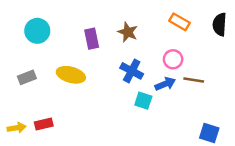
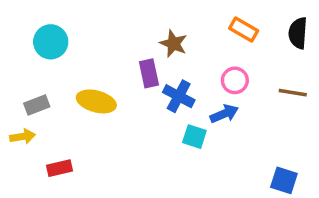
purple rectangle: (92, 39) -> (149, 73), moved
brown line: (194, 80) -> (293, 93), moved
yellow arrow: (17, 128) -> (23, 137), moved

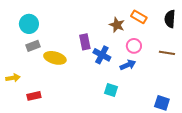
brown star: (173, 44) -> (117, 25), moved
gray rectangle: (37, 105) -> (33, 46), moved
cyan square: (194, 137) -> (111, 90), moved

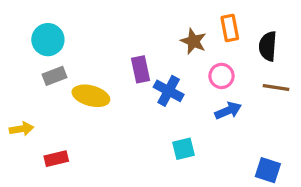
orange rectangle: (139, 17) -> (230, 28), turned 49
black semicircle: (170, 19) -> (268, 46), moved
blue arrow: (128, 65) -> (228, 111), moved
cyan square: (111, 90) -> (183, 149), turned -32

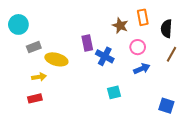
cyan circle: (48, 40) -> (18, 24), moved
brown line: (276, 88) -> (172, 54), turned -70
yellow arrow: (21, 129) -> (39, 77), moved

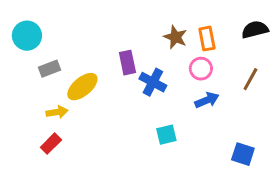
orange rectangle: (143, 17) -> (207, 39), moved
black semicircle: (166, 29) -> (255, 30), moved, turned 72
yellow ellipse: (56, 59) -> (82, 87), turned -55
red rectangle: (35, 98) -> (51, 144), turned -32

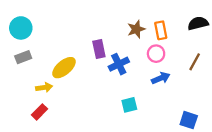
brown star: (175, 37) -> (136, 29), turned 30
gray rectangle: (49, 69) -> (23, 57), moved
blue cross: (153, 82) -> (119, 64), turned 36

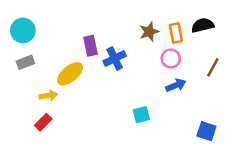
black semicircle: (198, 23) -> (203, 25), moved
purple rectangle: (99, 49) -> (90, 46), moved
blue cross: (119, 64) -> (115, 58), moved

